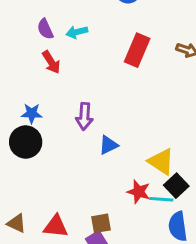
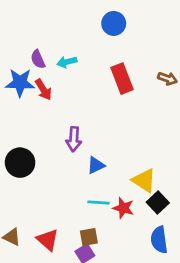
red rectangle: (137, 50) -> (122, 79), turned -44
blue star: (32, 113) -> (20, 83), moved, size x1.5
cyan line: (161, 199) -> (99, 203), moved
red triangle: (56, 226) -> (48, 240), turned 35

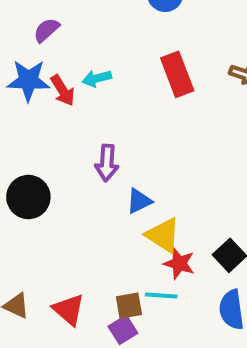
purple semicircle: (38, 59) -> (46, 30), moved, turned 72
cyan arrow: (67, 62) -> (97, 78), moved
yellow triangle: (144, 180) -> (163, 235), moved
cyan line: (99, 203) -> (161, 296), moved

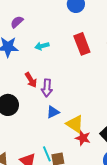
red arrow: (63, 90) -> (31, 80), moved
blue triangle: (139, 201) -> (53, 112), moved
cyan line: (161, 296) -> (47, 154), moved, turned 63

